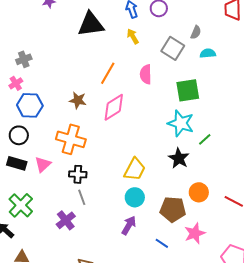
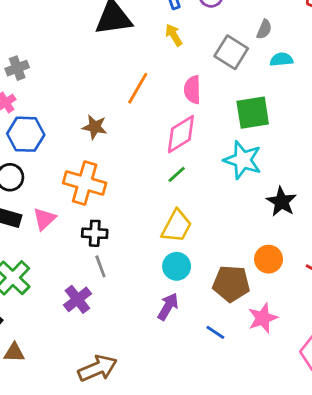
pink diamond: (114, 107) -> (181, 134), moved
green line: (205, 139) -> (177, 174), moved
black star: (179, 158) -> (281, 202), moved

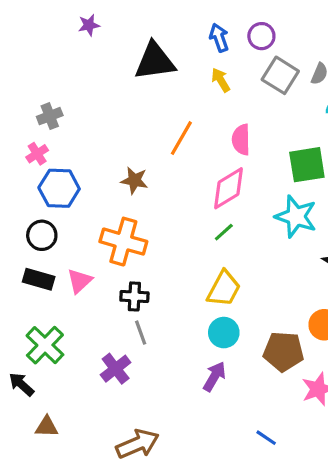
gray square: (231, 52) -> (280, 75), moved
blue line: (215, 332) -> (266, 438), moved

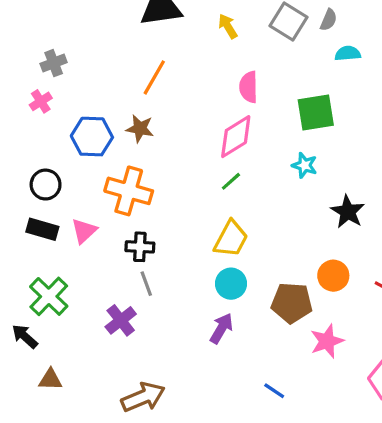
orange line: (181, 138) -> (154, 77), moved
blue hexagon: (59, 188) -> (92, 137), moved
cyan star: (296, 216) -> (305, 165), size x0.6

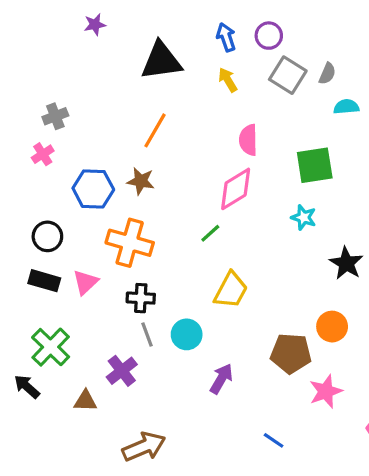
green line: (231, 181) -> (210, 233), moved
cyan circle: (231, 284) -> (187, 334), moved
brown triangle: (50, 380) -> (85, 401), moved

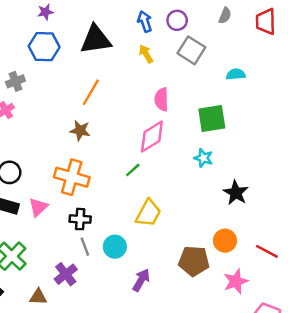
gray semicircle: (327, 74) -> (225, 16), moved
blue hexagon: (93, 189) -> (44, 47), moved
pink star: (326, 391) -> (236, 281), moved

